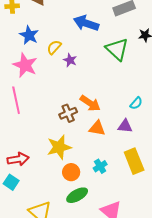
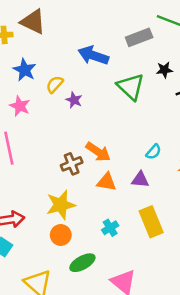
pink star: (25, 65) -> (20, 106), size x0.7
orange circle: (71, 172) -> (61, 235), moved

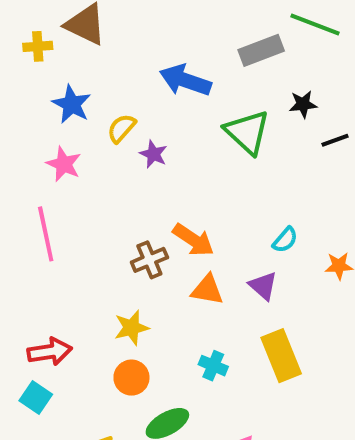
purple triangle: (140, 180) -> (263, 286), turned 36
yellow star: (61, 205) -> (131, 328), size x0.7
cyan cross: (110, 228) -> (213, 366), turned -35

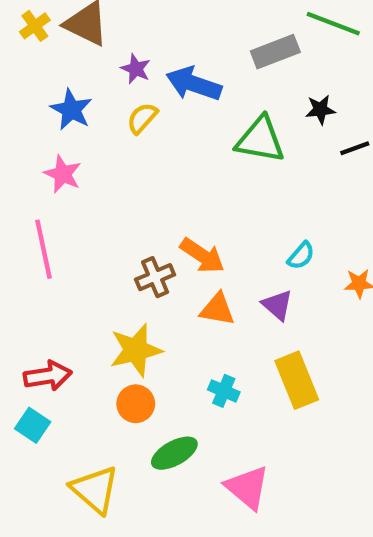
yellow cross: (38, 46) -> (35, 26), moved, turned -32
yellow semicircle: (122, 128) -> (142, 118), moved
green triangle: (247, 132) -> (260, 140), turned -33
purple star: (153, 154) -> (136, 69), moved
yellow star: (131, 328) -> (136, 350), size x1.4

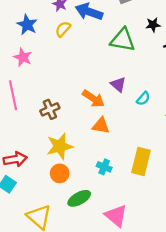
brown cross: (155, 277) -> (50, 109), moved
purple triangle: (277, 305) -> (118, 84), moved
yellow rectangle: (297, 380) -> (141, 161), turned 36

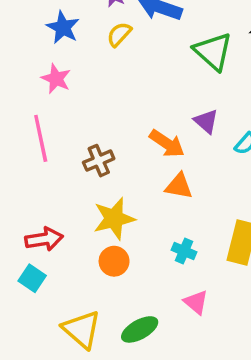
green triangle: (123, 40) -> (213, 51), turned 32
green ellipse: (79, 198) -> (140, 329), moved
pink triangle: (116, 216) -> (196, 302), moved, size x0.7

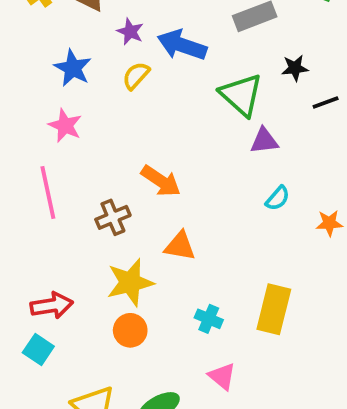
purple triangle: (206, 121) -> (264, 141), moved, turned -48
orange arrow: (167, 144) -> (161, 181), moved
orange triangle: (179, 186) -> (180, 246), moved

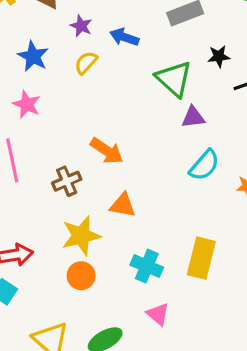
blue arrow: (182, 45) -> (124, 37), size x0.7
cyan semicircle: (278, 198) -> (204, 165), size x1.5
cyan cross: (209, 319) -> (147, 266), size x1.4

